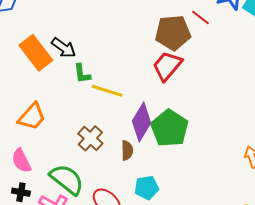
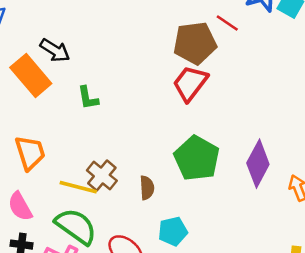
black arrow: (64, 48) -> (55, 50), moved
yellow line: (107, 91) -> (78, 187), moved
orange trapezoid: (32, 117) -> (30, 153), turned -56
purple diamond: (142, 122) -> (258, 164), moved

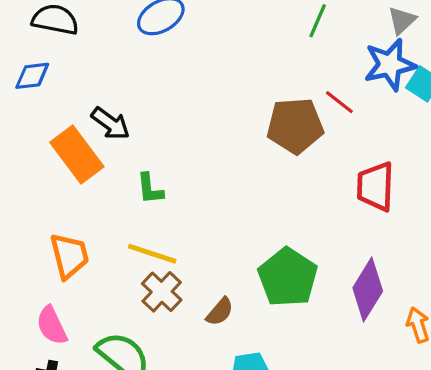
red trapezoid: (190, 83) -> (375, 186), moved, turned -39
yellow line: (78, 187) -> (152, 254), moved
brown semicircle: (147, 188) -> (220, 312), turned 40

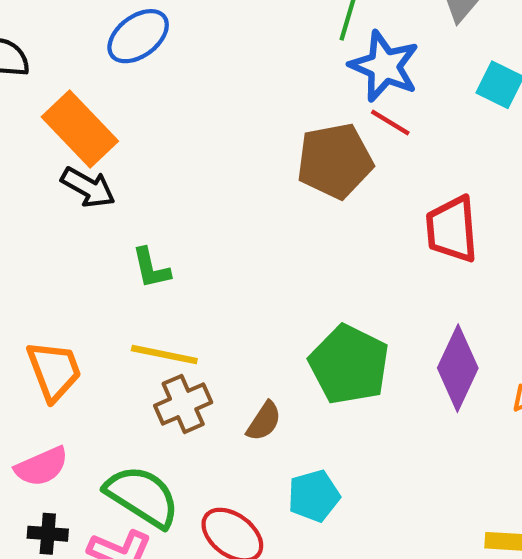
blue star: (390, 65) -> (384, 66), moved, turned -30
orange rectangle: (77, 154) -> (80, 129), moved
brown cross: (162, 292) -> (183, 404), turned 30
pink semicircle: (52, 326) -> (42, 467), turned -81

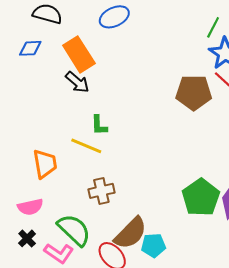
yellow line: (164, 355) -> (86, 146), moved
green pentagon: (349, 365) -> (201, 197), moved
brown semicircle: (264, 421) -> (131, 233), moved, size x1.8
black cross: (48, 534) -> (27, 238), turned 30

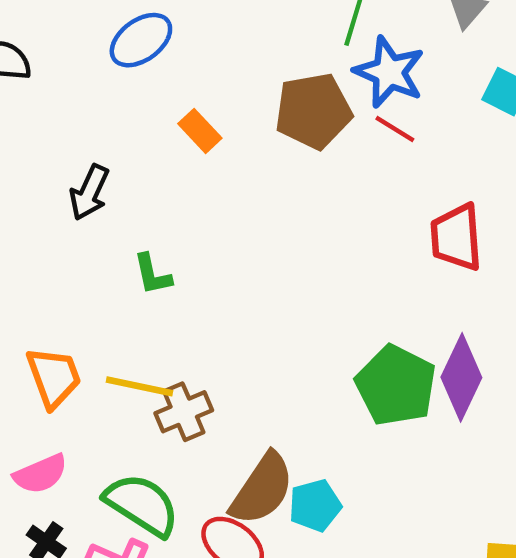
orange rectangle: (79, 54) -> (200, 131), moved, size x0.6
black arrow: (77, 82) -> (89, 192), turned 85
brown pentagon: (194, 93) -> (313, 111), moved
yellow line: (86, 146) -> (139, 386), moved

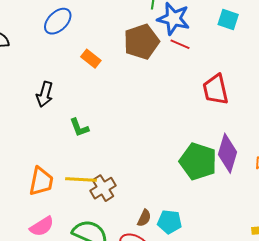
orange trapezoid: (54, 377) -> (41, 181), turned 40
brown semicircle: (262, 489) -> (144, 218), size x0.5
cyan pentagon: (315, 505) -> (170, 222), turned 30

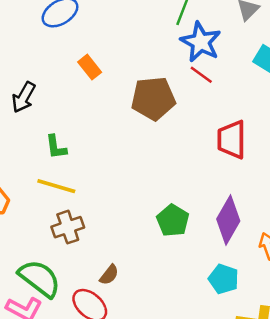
brown pentagon: (141, 42) -> (153, 98), moved
green pentagon: (198, 161) -> (173, 221), moved, size x0.7
yellow line: (81, 180) -> (56, 186), moved
cyan pentagon: (170, 222) -> (224, 279), moved

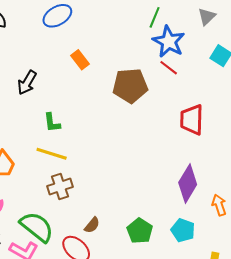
green pentagon: (173, 221) -> (140, 231), moved

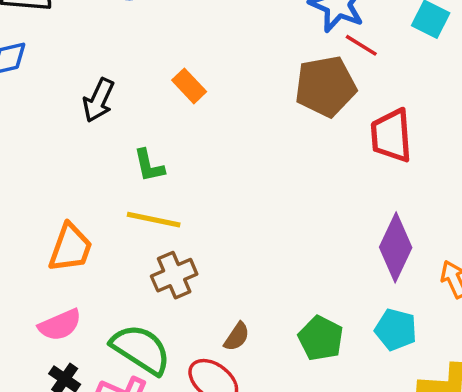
orange rectangle: (80, 60) -> (189, 86), moved
red line: (169, 68) -> (361, 45), moved
brown pentagon: (130, 86) -> (325, 86), moved

